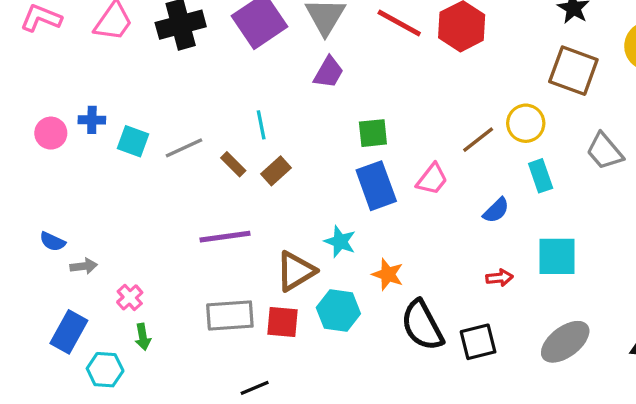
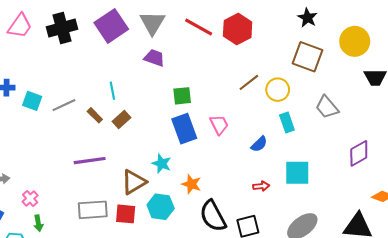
purple trapezoid: (329, 72) -> (154, 58), turned -100
brown line: (478, 140) -> (249, 82), moved
pink trapezoid: (432, 179) -> (219, 125), turned -65

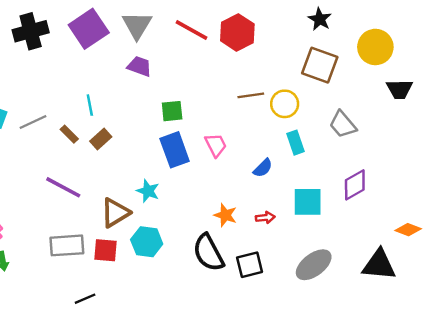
brown line: (249, 82) -> (251, 95), turned 30
purple diamond: (359, 153) -> (355, 185), moved
purple line: (90, 161) -> (63, 187), turned 36
orange star: (191, 184) -> (225, 215), moved

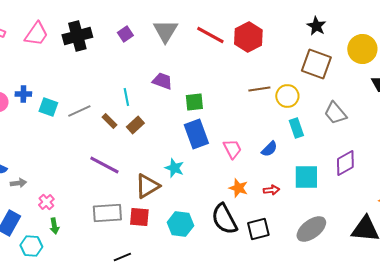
purple square: (89, 29) -> (125, 34), size x0.5
purple trapezoid: (139, 66) -> (162, 81), moved
pink trapezoid: (216, 145) -> (232, 149), moved
cyan hexagon: (147, 242) -> (180, 224), moved

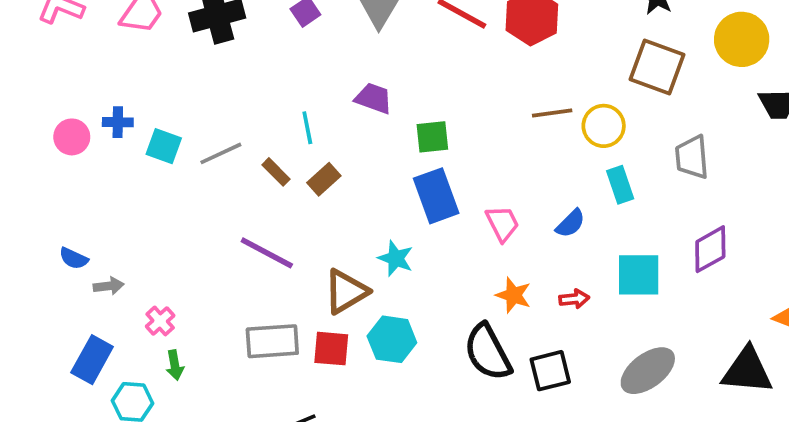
gray trapezoid: (335, 113) -> (692, 157), turned 35
cyan hexagon: (180, 224) -> (392, 339), moved

